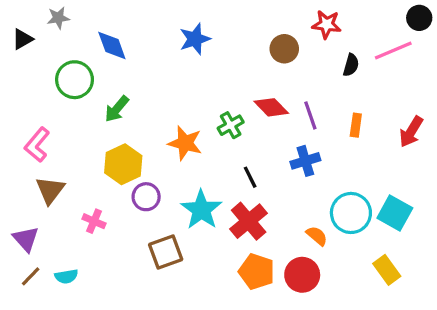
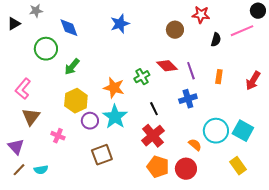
cyan star: (201, 210) -> (115, 117), moved

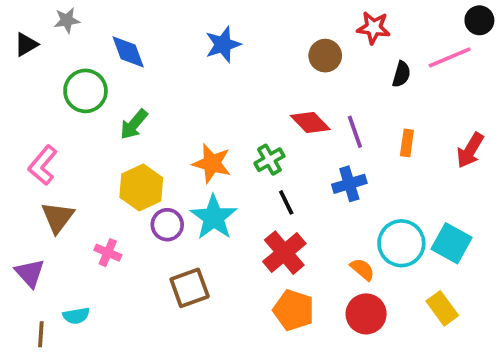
green cross: (142, 77) -> (269, 160), moved
red circle: (186, 169) -> (366, 314), moved
brown line: (19, 170) -> (41, 334), moved, turned -40

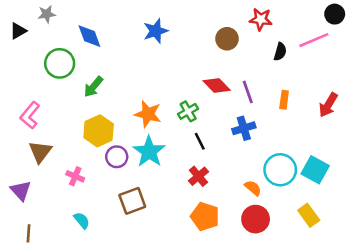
red cross: (284, 253) -> (198, 176), size x0.7
cyan semicircle: (76, 316) -> (82, 220), moved, turned -120

